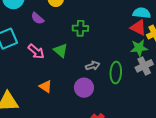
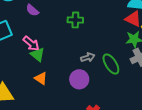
green triangle: (61, 50) -> (38, 55), moved
green ellipse: (116, 73) -> (111, 64), turned -35

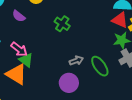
green cross: (75, 20) -> (62, 24), turned 35
orange triangle: (41, 78) -> (16, 74), moved, size x1.6

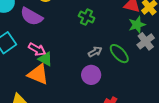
purple semicircle: (19, 16) -> (31, 17), size x1.6
green cross: (62, 24) -> (87, 17), moved

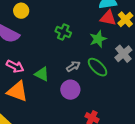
green star: (137, 25) -> (98, 39), moved
green triangle: (45, 59) -> (42, 74), moved

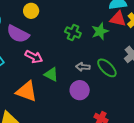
green star: (98, 39) -> (100, 31), moved
pink arrow: (15, 66) -> (34, 57), moved
gray arrow: (73, 66) -> (83, 67), turned -144

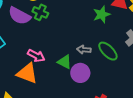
green cross: (73, 33) -> (40, 12), moved
pink arrow: (34, 57) -> (36, 56), moved
green triangle: (51, 74) -> (65, 62), moved

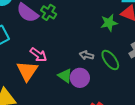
green triangle: (65, 62) -> (65, 76), moved
orange triangle: (27, 73) -> (27, 71), turned 35

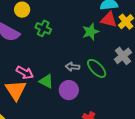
green cross: (49, 12) -> (43, 28), moved
green triangle: (65, 76) -> (46, 81), moved

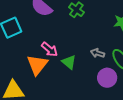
purple circle: (69, 90) -> (107, 78), moved

